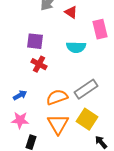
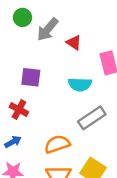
red cross: (39, 64) -> (19, 110), moved
gray rectangle: (86, 89) -> (92, 118), moved

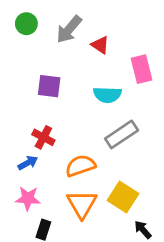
green circle: (22, 17) -> (26, 24), moved
red cross: (19, 110) -> (43, 137), moved

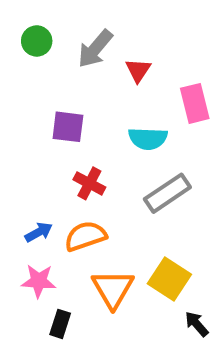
red triangle: (100, 45) -> (138, 70), turned 30
red cross: (43, 137) -> (89, 183), moved
orange semicircle: (80, 166) -> (85, 236), moved

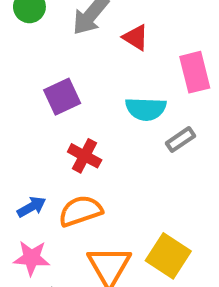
red triangle: (138, 70) -> (136, 37), turned -32
purple square: (68, 127) -> (62, 97), turned -32
gray rectangle: (167, 193) -> (180, 140), moved, size x0.6

